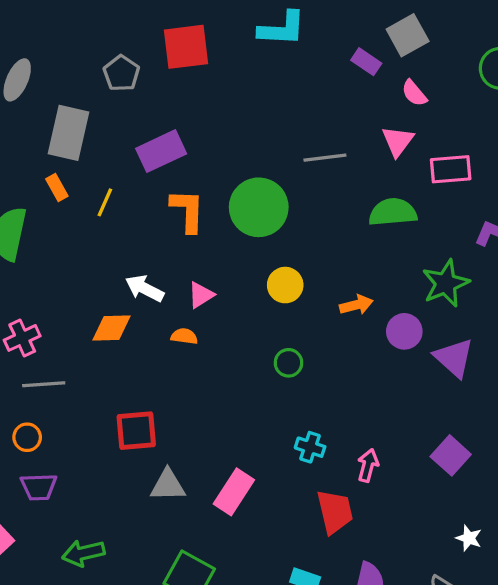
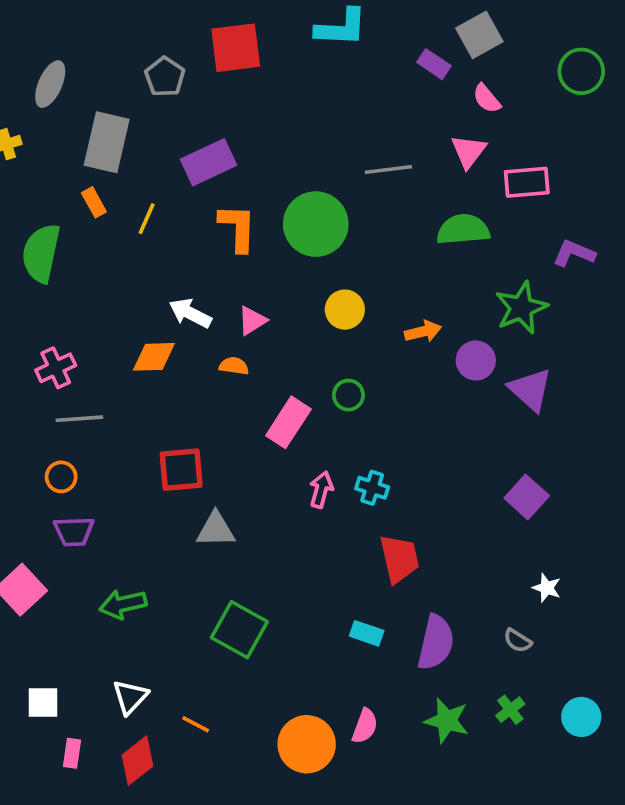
pink arrow: (368, 465) -> (321, 490), moved
pink rectangle: (234, 492) -> (288, 422), moved

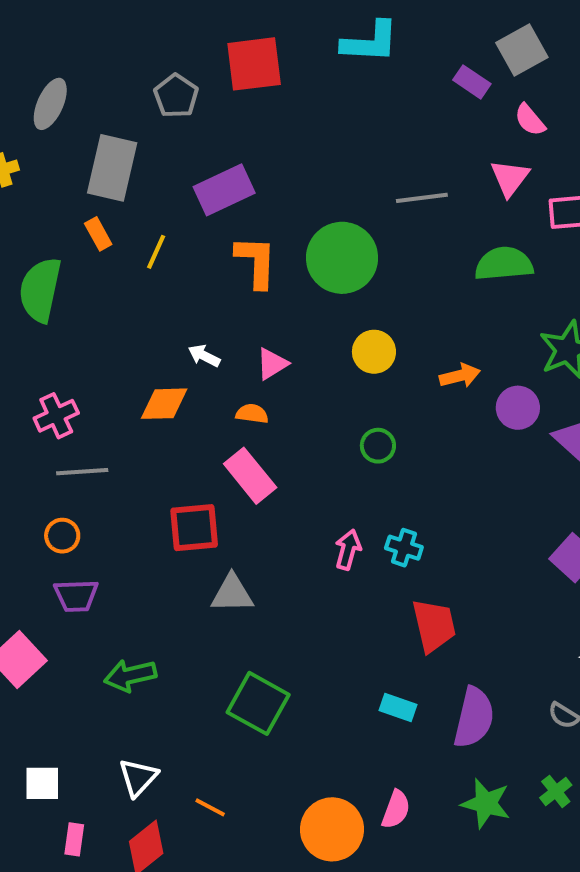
white arrow: (190, 313) -> (204, 356), size x0.7
pink rectangle: (288, 422) -> (250, 476), moved, turned -72

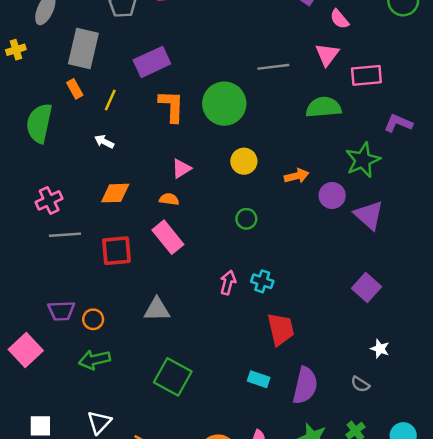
white arrow: (204, 356) -> (104, 142), moved
red square: (194, 528) -> (116, 251), moved
orange circle: (62, 536) -> (93, 319), moved

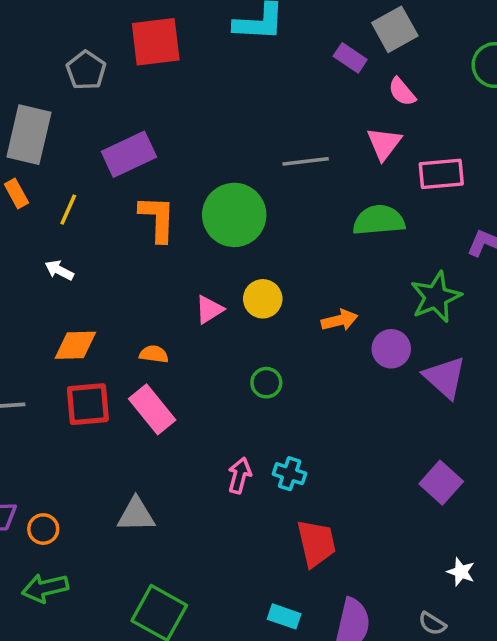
pink triangle: (181, 169) -> (209, 310), moved
red square: (116, 251) -> (88, 404), moved

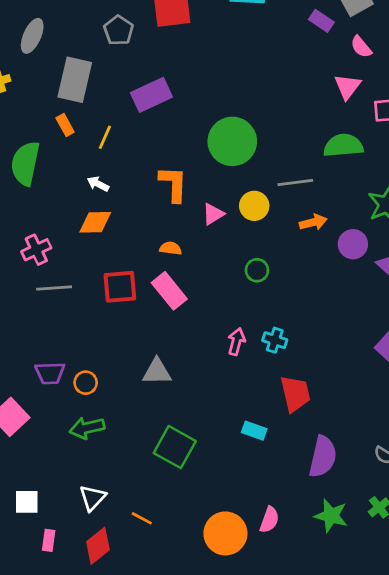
gray line: (306, 161) -> (295, 183), moved
orange L-shape: (157, 218) -> (173, 184), moved
orange diamond: (75, 345) -> (95, 222), moved
cyan rectangle: (284, 616) -> (254, 431), moved

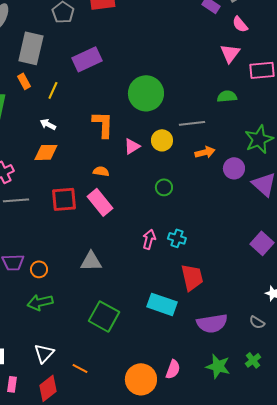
green semicircle: (343, 146) -> (227, 96), size x0.7
cyan rectangle: (254, 431) -> (162, 304), size x1.6
purple semicircle: (323, 457) -> (212, 323), turned 68

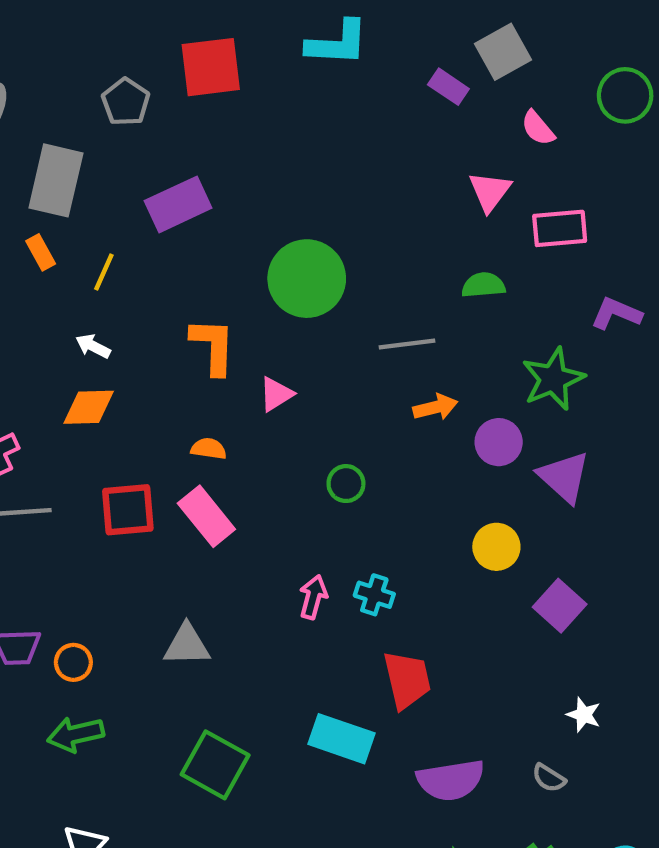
pink semicircle: (240, 24) -> (538, 128), moved
yellow circle: (162, 140) -> (496, 547), moved

